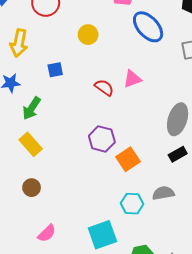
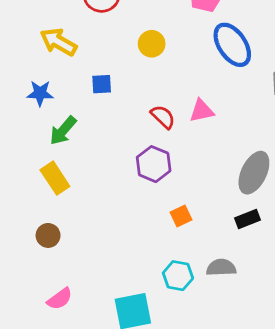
yellow arrow: (19, 43) -> (58, 42), turned 100
purple hexagon: (102, 139) -> (154, 164), moved
orange square: (128, 159) -> (181, 216), size x0.7

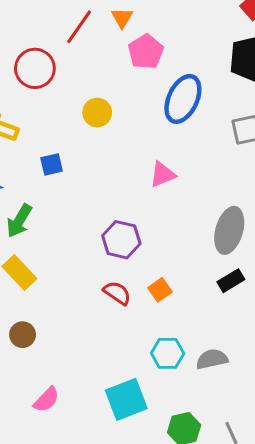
blue ellipse: (232, 45) -> (183, 99), turned 69
red semicircle: (163, 117) -> (117, 293), moved
gray semicircle: (221, 268) -> (212, 359), moved

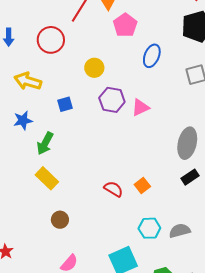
blue ellipse: (183, 99) -> (152, 56), size x0.7
purple hexagon: (121, 240) -> (112, 100), moved
brown circle: (23, 335) -> (60, 220), moved

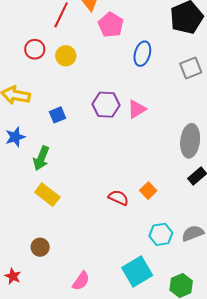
red circle: (51, 40) -> (35, 49), size x0.7
yellow circle: (94, 68) -> (66, 56), moved
brown circle: (60, 220) -> (40, 247), moved

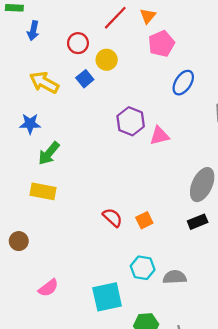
blue square: (57, 115) -> (85, 79), moved, turned -35
yellow rectangle: (47, 195) -> (43, 191), turned -45

